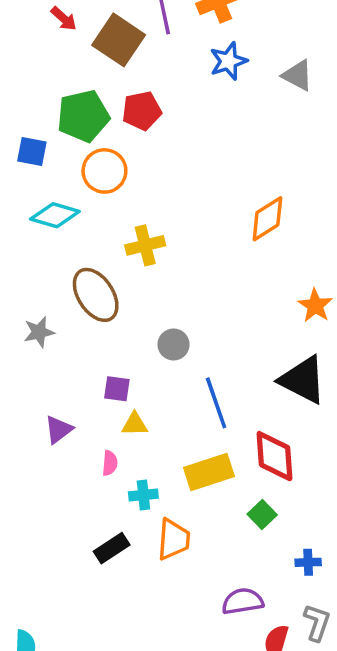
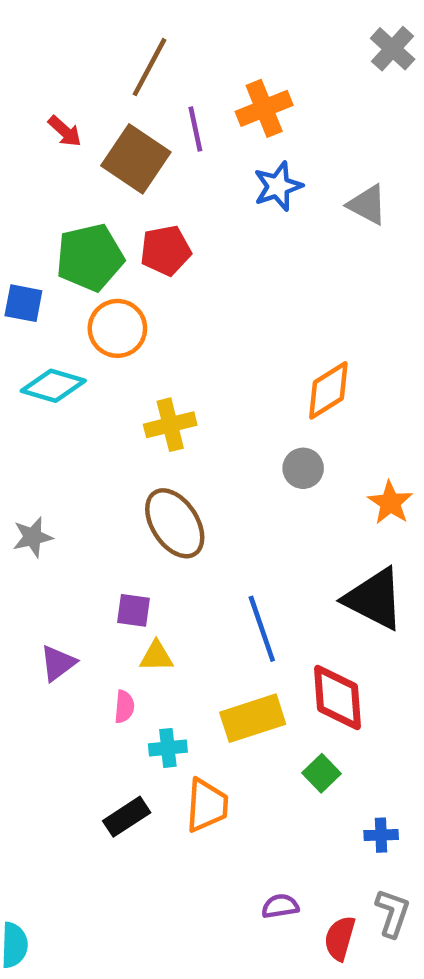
brown ellipse: (96, 295) -> (175, 523), moved
gray circle: (174, 345) -> (303, 468), moved
purple semicircle: (243, 601) -> (280, 906), moved, size x0.7

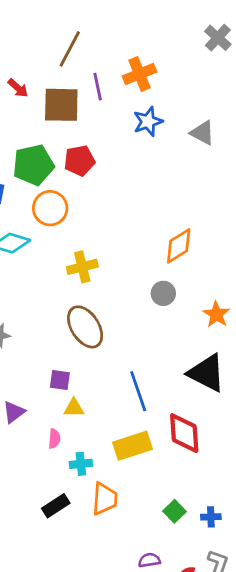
brown square: (136, 159) -> (61, 105), turned -33
green square: (321, 773) -> (174, 511), moved

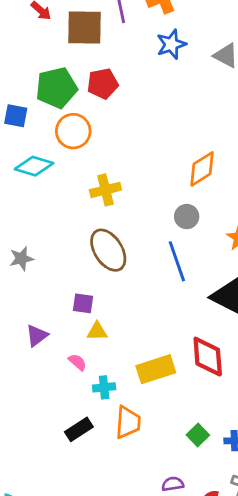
blue line: (138, 391) -> (177, 261), moved
pink semicircle: (54, 439) -> (77, 362), turned -54

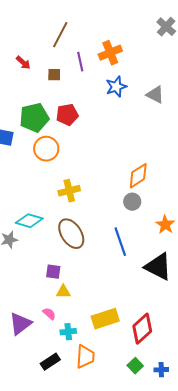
brown square: (84, 27) -> (54, 75), size x0.5
cyan diamond: (34, 166) -> (29, 221), moved
gray circle: (187, 217) -> (132, 202), moved
purple triangle: (37, 336) -> (20, 324), moved, size x1.4
red diamond: (208, 357) -> (142, 329), moved, turned 52

